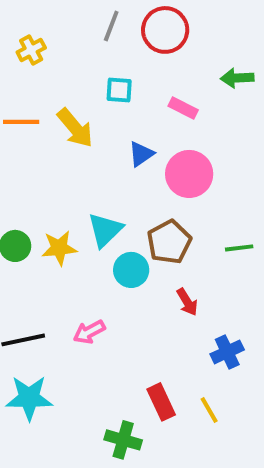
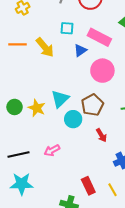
pink rectangle: (183, 108) -> (99, 37), size x1.6
blue triangle: (141, 154) -> (80, 50), moved
yellow star: (59, 248) -> (37, 108), turned 30

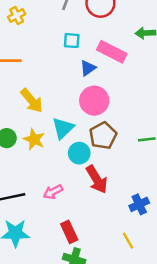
yellow arrow: (45, 47) -> (32, 101), moved
pink circle: (102, 71) -> (94, 101), moved
red arrow: (101, 135) -> (97, 179), moved, size x1.6
red rectangle: (88, 186) -> (69, 232), moved

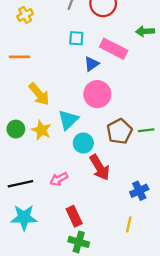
brown pentagon: (103, 136) -> (119, 131), moved
yellow line: (128, 241) -> (129, 224), turned 42

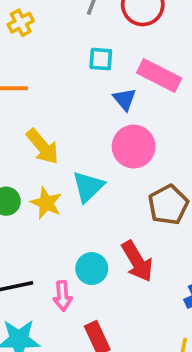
blue triangle: (91, 64) -> (125, 99), turned -35
cyan circle: (83, 143) -> (92, 269), moved
pink arrow: (59, 179) -> (63, 296), moved, turned -66

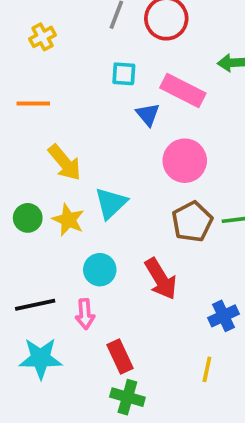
pink circle: (134, 147) -> (185, 161), moved
cyan circle: (92, 269) -> (100, 270), moved

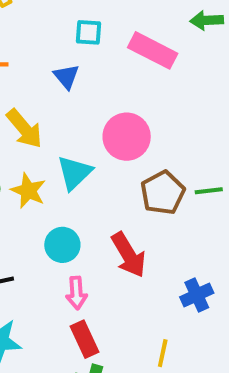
blue triangle: (148, 114) -> (66, 76), moved
pink circle: (185, 161) -> (127, 137), moved
pink arrow: (85, 314) -> (76, 293), moved
yellow line: (207, 369) -> (163, 353), moved

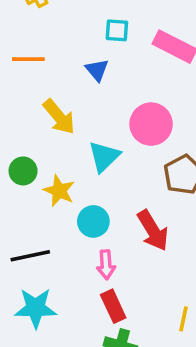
yellow star: (28, 191) -> (59, 191), moved

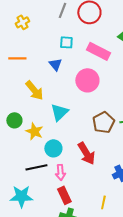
pink circle: (151, 124) -> (87, 80), moved
black line: (30, 256) -> (36, 167), moved

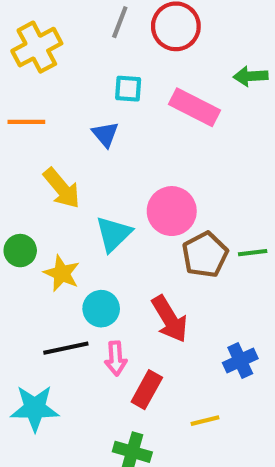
yellow cross: (22, 22) -> (37, 47), size x1.6
pink circle: (87, 80) -> (172, 211), moved
red rectangle: (64, 195) -> (147, 390), moved, turned 54
yellow line: (103, 202) -> (205, 421), turned 64

